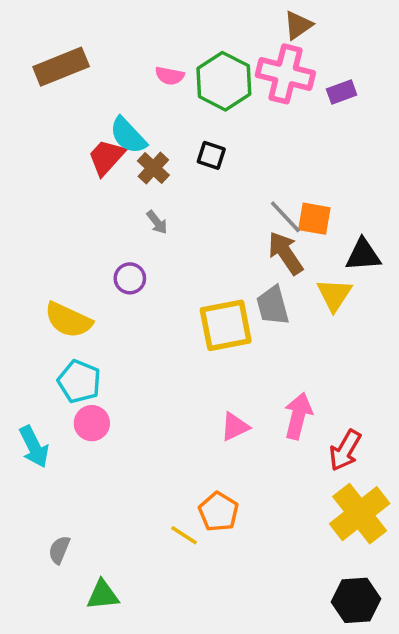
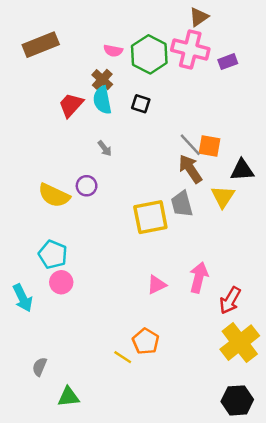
cyan semicircle: (128, 135) -> (102, 100), moved, turned 32
brown cross: (153, 168) -> (102, 80), moved
yellow semicircle: (68, 320) -> (54, 195), moved

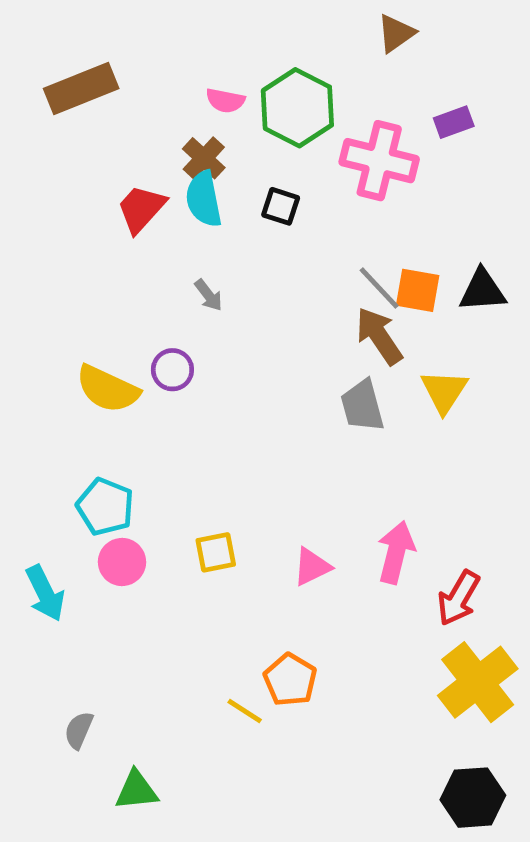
pink cross: (190, 49) -> (379, 161), moved
black triangle: (242, 170) -> (483, 290), moved
yellow square: (150, 217) -> (216, 552), moved, size x0.6

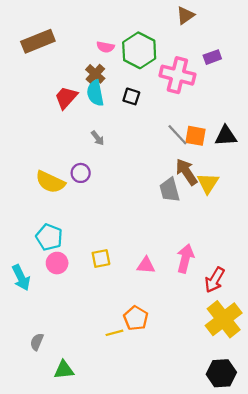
brown arrow: (379, 336) -> (186, 172), moved
pink triangle: (312, 567) -> (146, 265), turned 30
yellow line: (245, 711) -> (114, 333), turned -48

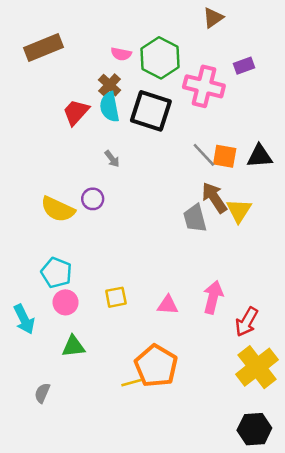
black square: (131, 96) -> (151, 111), size x2.0
orange pentagon: (136, 318) -> (156, 366), size x1.5
green triangle: (64, 370) -> (73, 346), moved

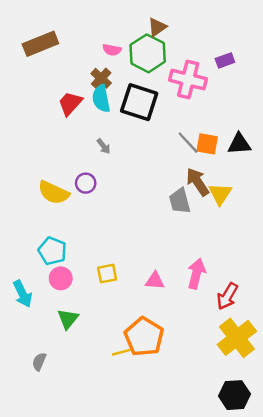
brown triangle: (213, 18) -> (157, 27), moved
green triangle: (73, 346) -> (68, 319), turned -45

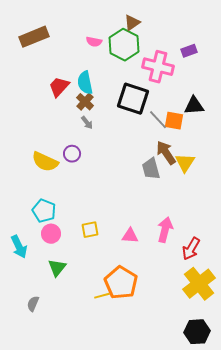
brown cross: (101, 78) -> (85, 102), moved
black square: (139, 102) -> (133, 99), moved
black triangle: (239, 144) -> (194, 106), moved

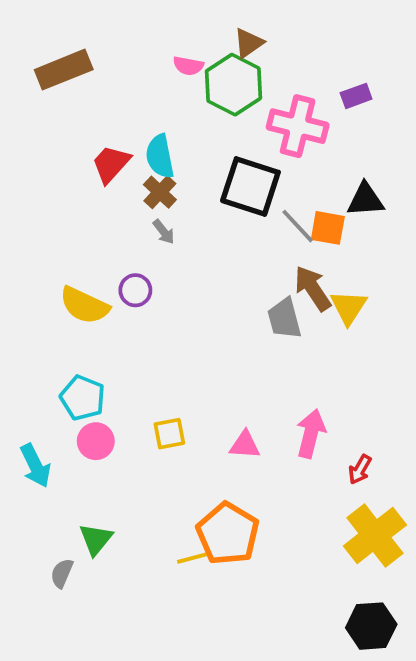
pink semicircle: (94, 42) -> (188, 66), moved
red arrow: (191, 249) -> (360, 469), size x0.7
green triangle: (57, 268) -> (96, 539), moved

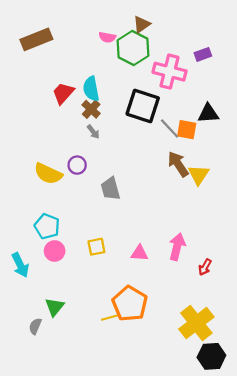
gray trapezoid: (284, 319) -> (110, 189), moved
yellow cross: (375, 535) -> (196, 323), moved

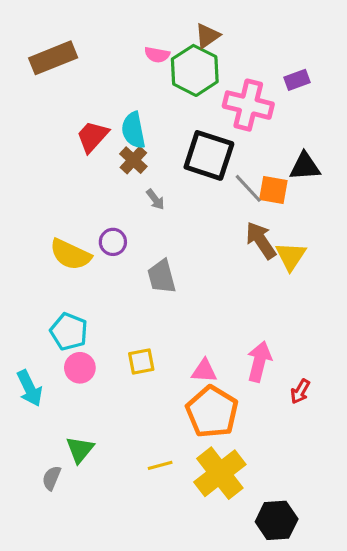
gray arrow: (93, 132) -> (155, 199), moved
orange pentagon: (130, 304) -> (212, 412), moved
yellow cross: (196, 323) -> (220, 473), moved
black hexagon: (211, 356) -> (277, 520), moved

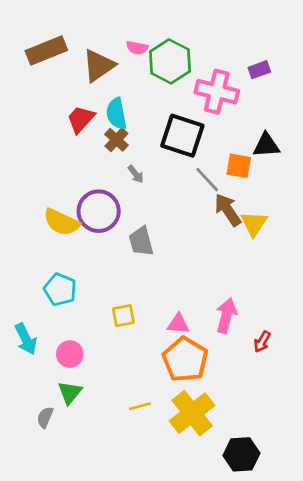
brown triangle: (207, 36) -> (99, 66), moved, size x1.5
gray line: (248, 188) -> (207, 180), moved
purple circle: (113, 242) -> (99, 211), size x1.8
pink circle: (80, 368) -> (70, 354), moved

